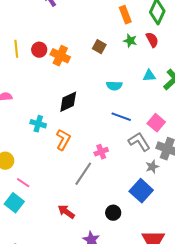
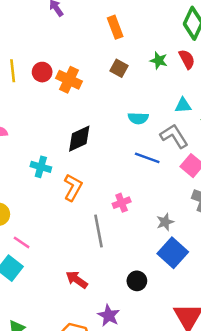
orange rectangle: (125, 15) -> (115, 27), moved
gray L-shape: (139, 142) -> (174, 136), moved
gray star: (152, 167) -> (165, 222), moved
gray line: (83, 174) -> (98, 231), turned -45

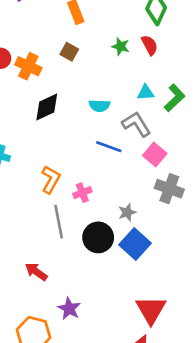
brown square: (119, 68) -> (69, 52), moved
black diamond: (79, 139) -> (47, 107), moved
orange L-shape: (73, 187) -> (51, 179), moved
black circle: (137, 281) -> (98, 237), moved, size x1.5

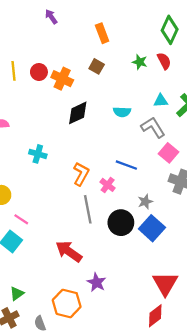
blue line: (109, 147) -> (126, 165), moved
pink cross: (82, 193) -> (108, 185), turned -32
red arrow: (36, 272) -> (69, 251), size x1.4

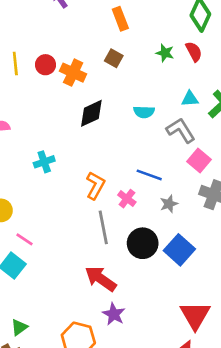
cyan cross: (38, 154) -> (44, 162), turned -35
gray star: (145, 202) -> (169, 204), moved
red arrow: (69, 251) -> (101, 279), moved

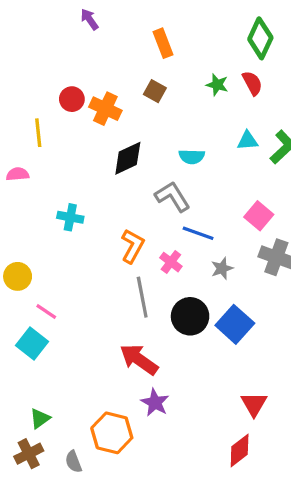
yellow line: (15, 63) -> (38, 133), moved
gray L-shape: (181, 130) -> (172, 197), moved
cyan cross: (44, 162) -> (70, 217), turned 30
red triangle: (195, 315) -> (254, 404), size x0.7

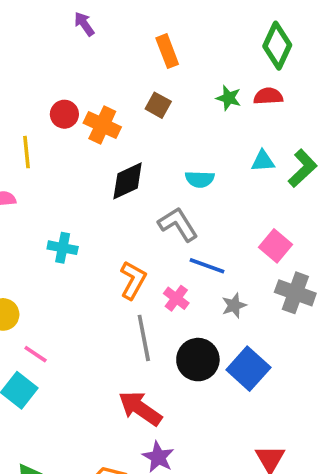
red semicircle: (252, 83) -> (268, 96), turned -65

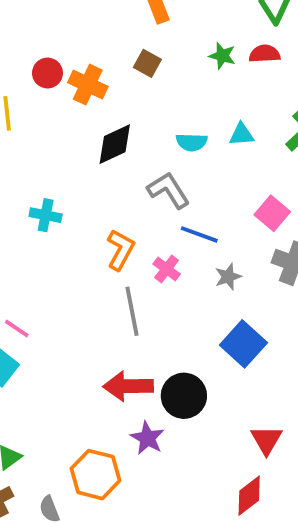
cyan triangle: (263, 161) -> (242, 134), moved
black circle: (198, 360) -> (184, 396), moved
red arrow: (140, 408) -> (128, 386), turned -36

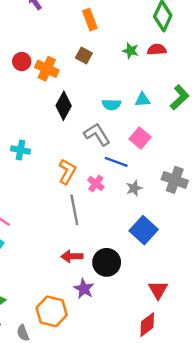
black diamond: (115, 144) -> (64, 106), turned -36
pink square: (272, 213) -> (140, 138), moved
red arrow: (128, 386) -> (72, 256), size x0.7

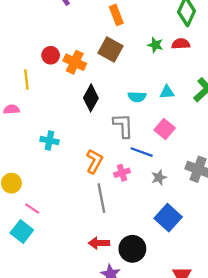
brown square: (84, 56) -> (111, 50), size x1.5
gray L-shape: (97, 134) -> (123, 126), turned 30
pink cross: (96, 183) -> (122, 173), turned 35

